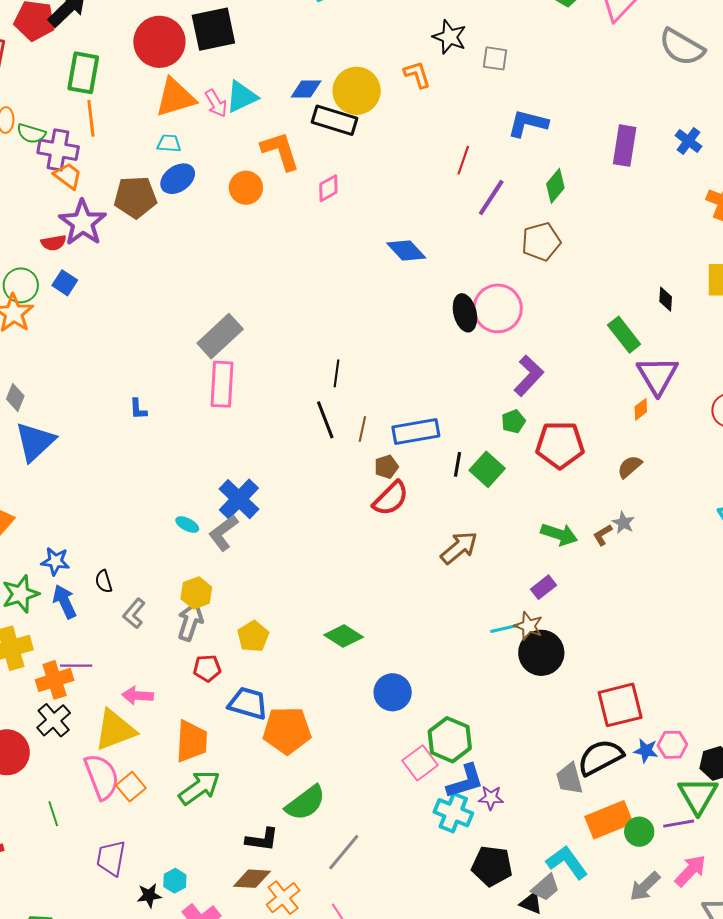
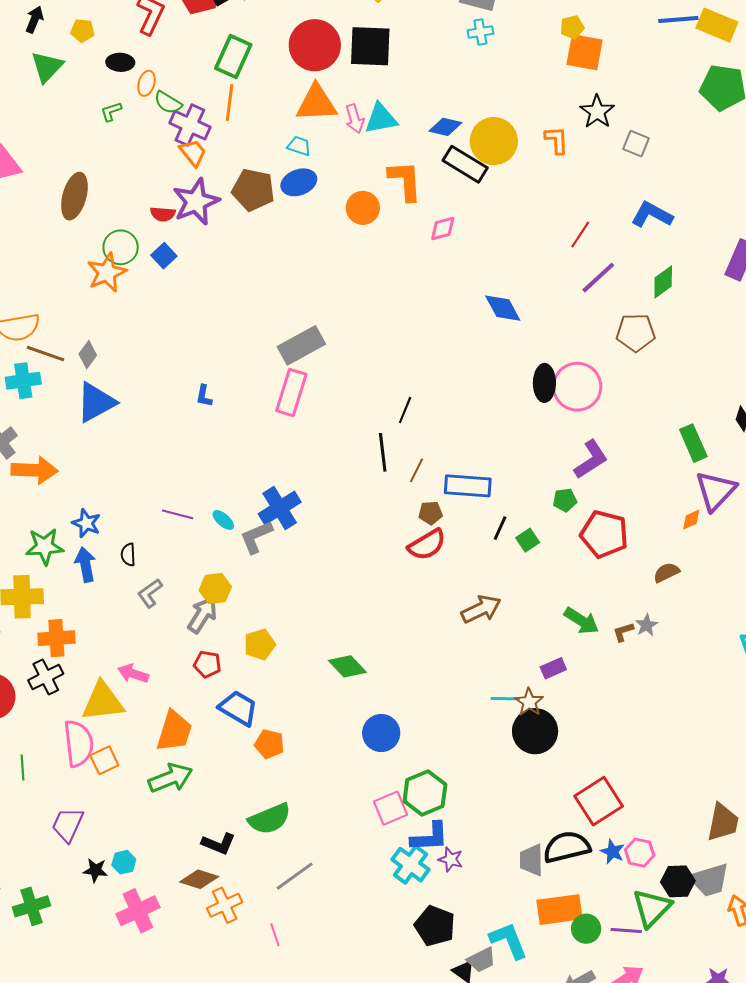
green square: (487, 469) -> (528, 540), size x0.7
purple line: (76, 666) -> (178, 514), moved
red square: (620, 705) -> (599, 801), turned -33
orange pentagon: (287, 730) -> (269, 744), size x0.6

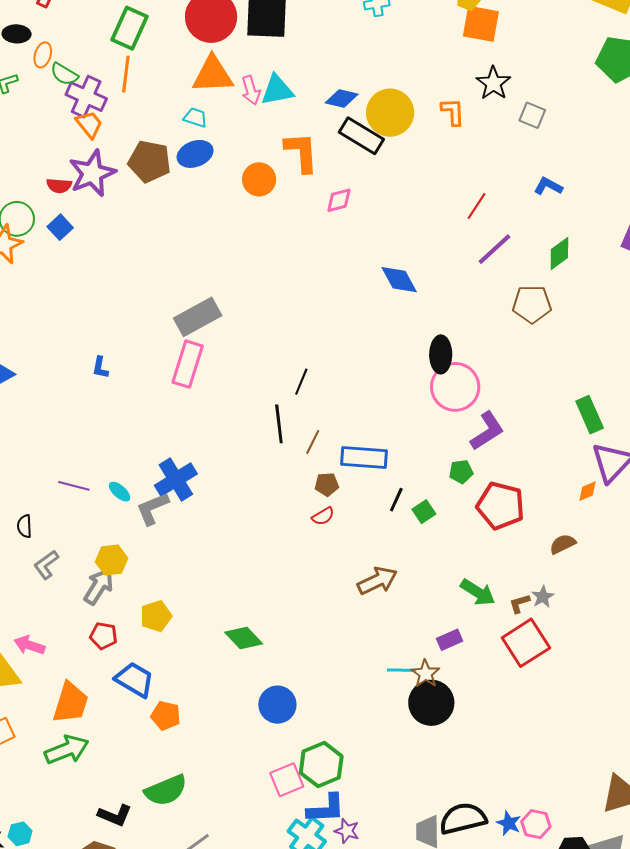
blue L-shape: (652, 215) -> (548, 186), size x0.7
pink circle: (577, 387) -> (455, 387), moved
red semicircle: (427, 545) -> (323, 516), size x0.6
red square: (599, 801) -> (526, 643), moved

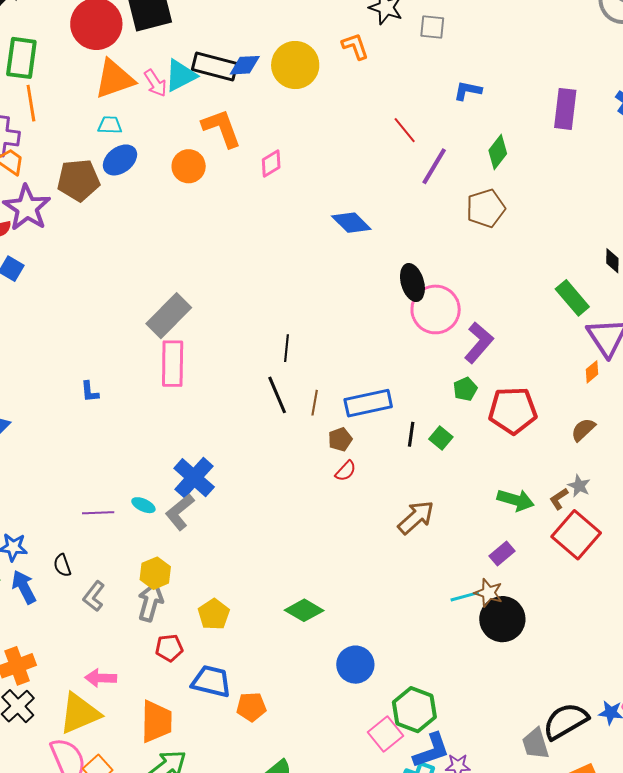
black rectangle: (361, 136) -> (215, 67), moved
red line: (476, 206) -> (405, 130), turned -56

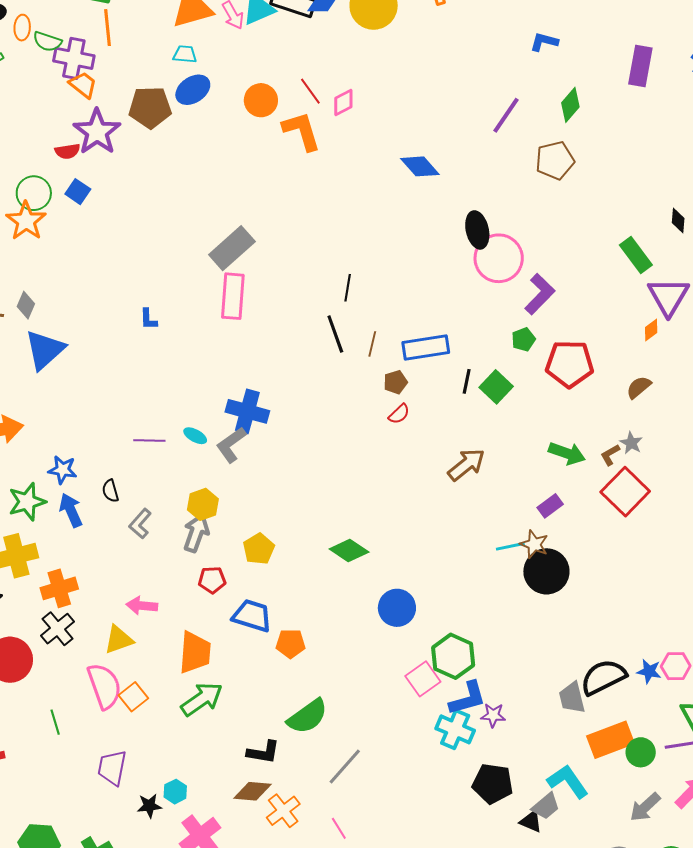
orange L-shape: (221, 128) -> (302, 131), moved
red line: (405, 130) -> (310, 91), moved
green square: (441, 438) -> (496, 387), size x1.4
blue cross: (194, 478) -> (247, 411), turned -30
yellow triangle: (80, 713) -> (119, 640), size x0.7

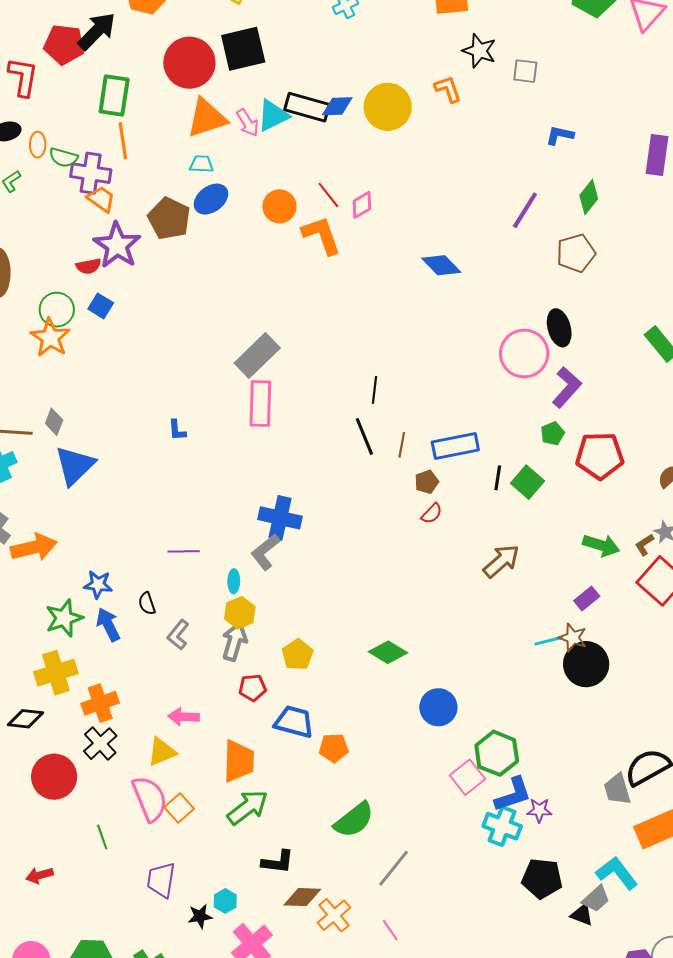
brown pentagon: (150, 107) -> (169, 219), turned 30
black ellipse: (477, 230) -> (559, 328), moved
cyan ellipse: (195, 436) -> (234, 581), moved, turned 65
black L-shape: (263, 752) -> (278, 862), moved

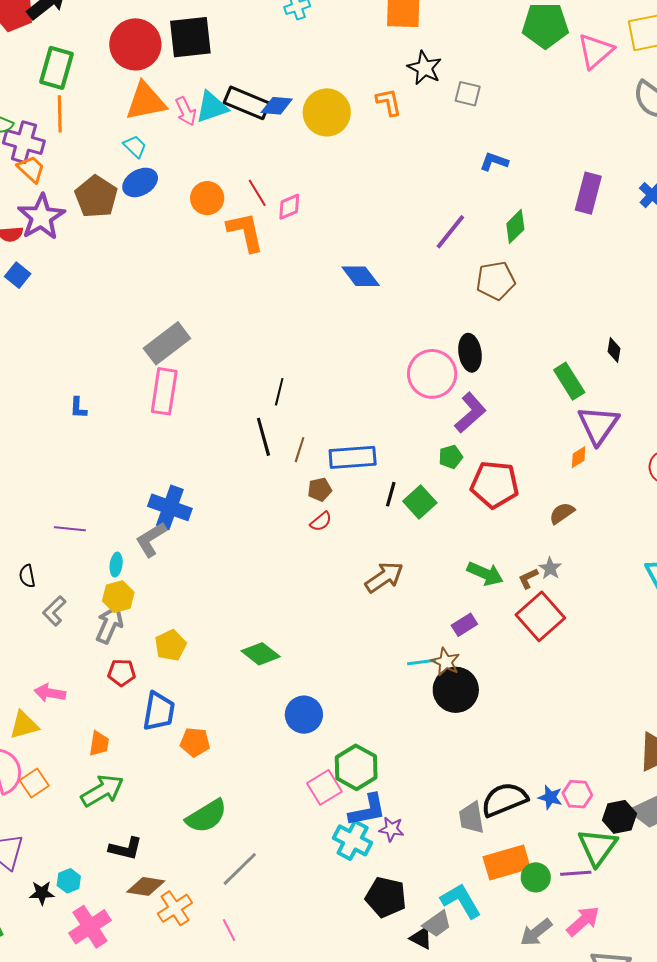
cyan trapezoid: (201, 164) -> (135, 146), turned 35
blue trapezoid: (294, 722) -> (159, 711), turned 78
orange trapezoid: (239, 761) -> (99, 744), size x0.6

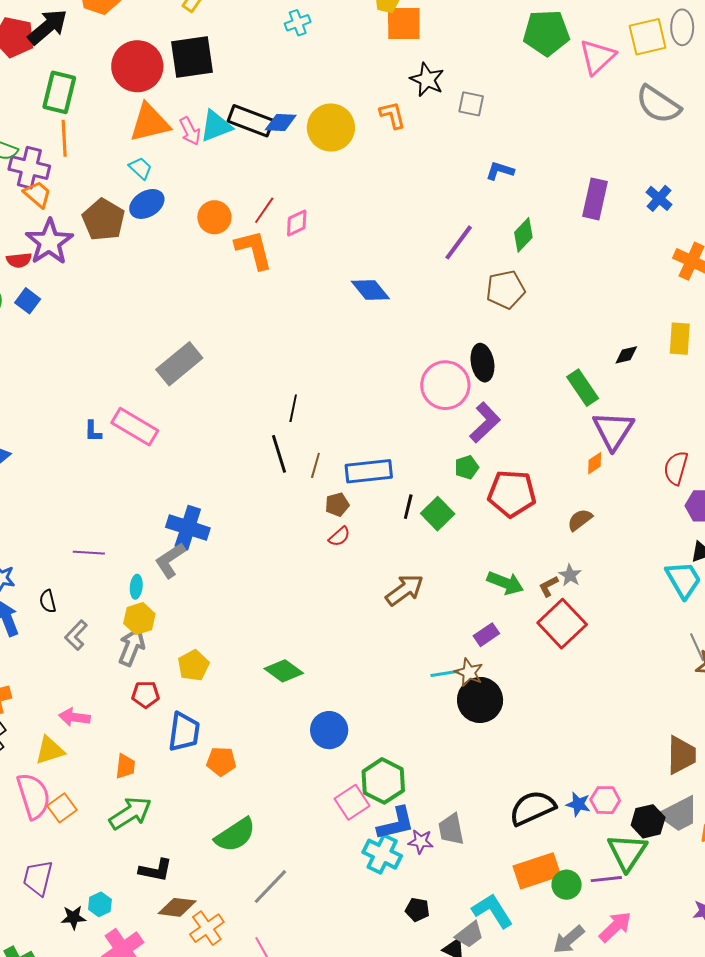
red line: (257, 193) -> (264, 210), turned 68
black diamond: (614, 350) -> (626, 355), turned 70
pink rectangle: (164, 391) -> (135, 427), moved, turned -66
gray trapezoid: (471, 818) -> (451, 829), moved
black pentagon: (386, 897) -> (417, 910), size x0.6

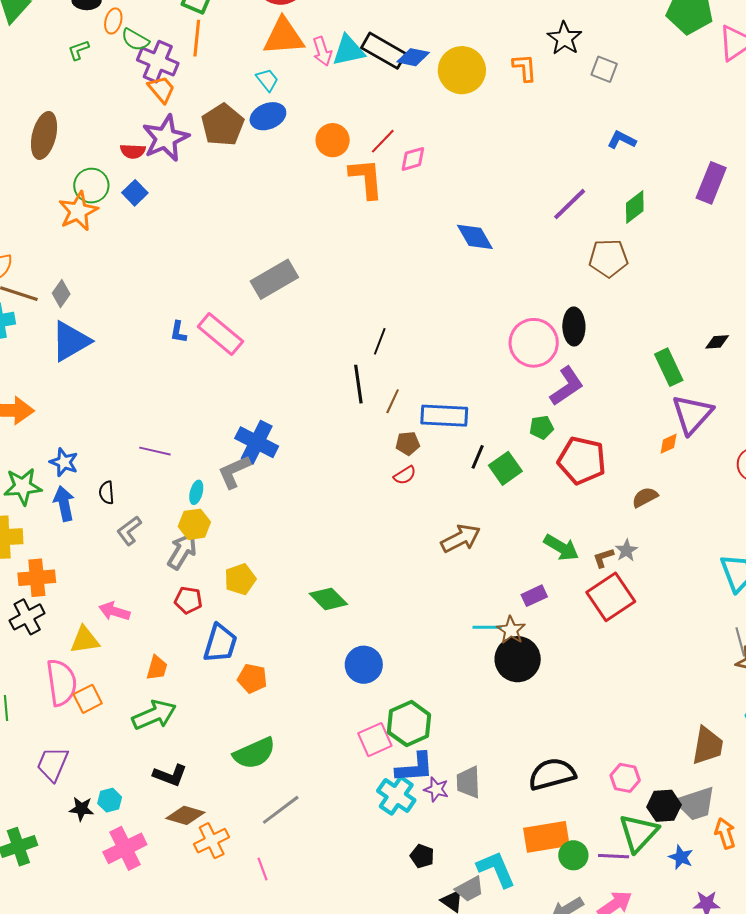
blue star: (578, 804) -> (681, 857), moved

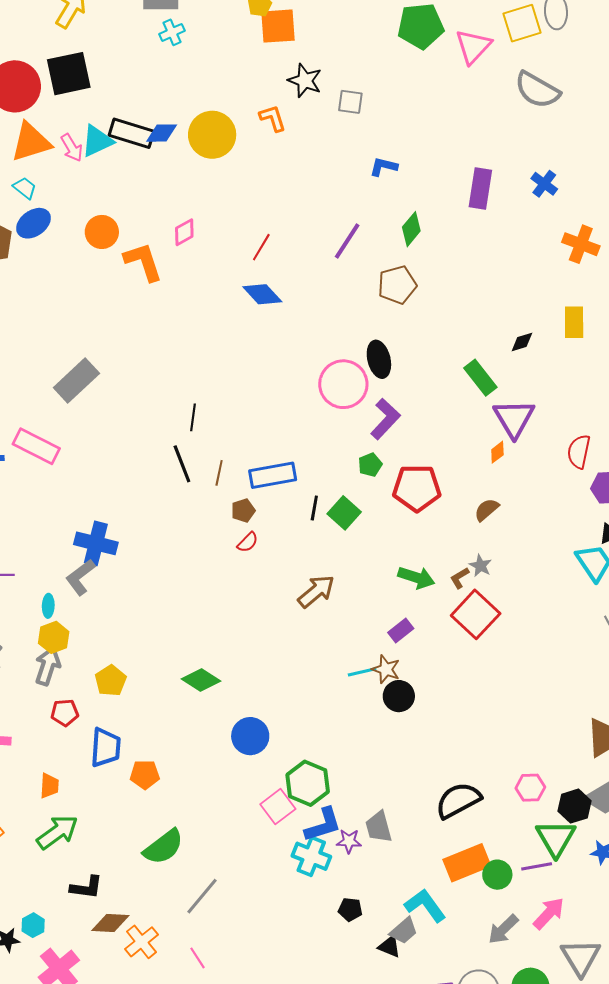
red line: (383, 141) -> (261, 247), moved
black circle: (518, 659) -> (399, 696), size x0.7

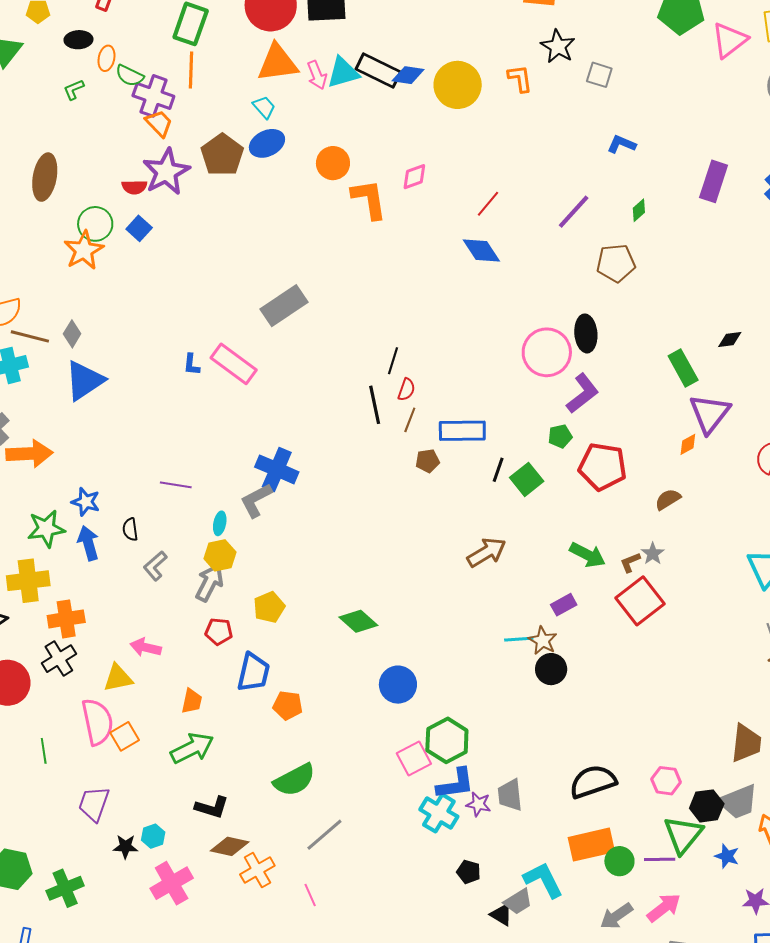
green diamond: (411, 229) -> (639, 210), size x0.7
red semicircle: (248, 542) -> (406, 390), moved, turned -35

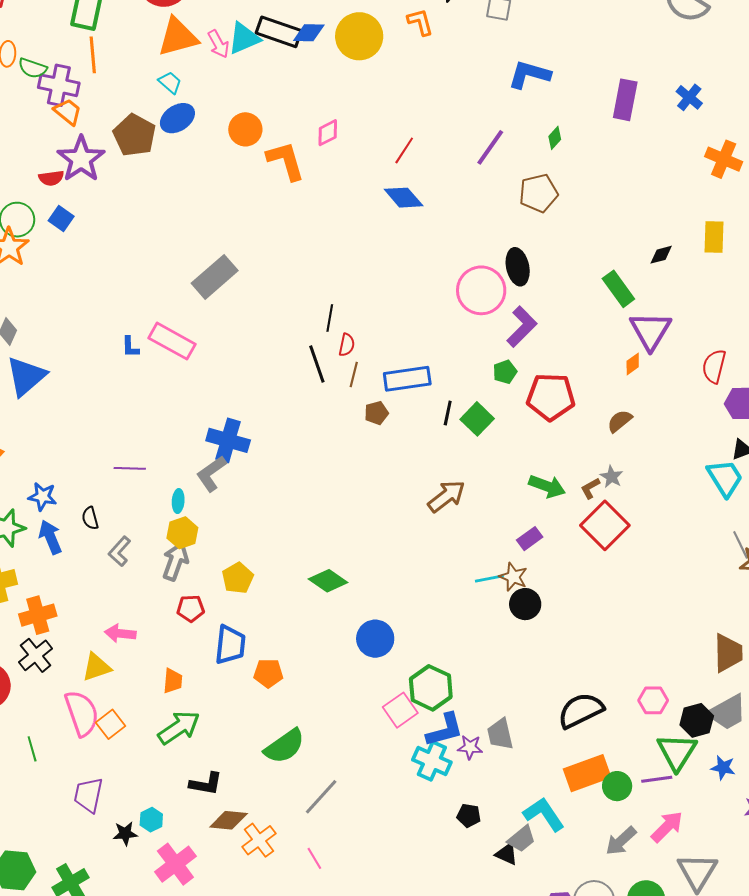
blue L-shape: (622, 144) -> (529, 74), size x1.5

